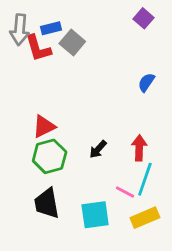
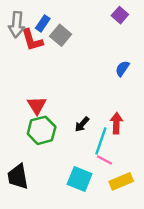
blue rectangle: (51, 28) -> (43, 23), turned -42
red triangle: (44, 126) -> (37, 105), turned -36
cyan line: (145, 179) -> (101, 141), moved
black trapezoid: (47, 203) -> (18, 177), moved
cyan square: (95, 215) -> (80, 179), turned 30

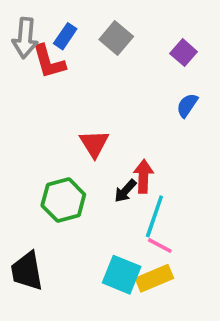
purple square: (120, 15) -> (184, 53), moved
gray square: (61, 35) -> (116, 38), moved
red triangle: (37, 105) -> (94, 144), moved
red arrow: (116, 123) -> (143, 176), moved
yellow rectangle: (121, 181) -> (154, 278), moved

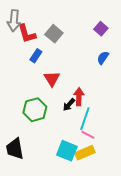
blue rectangle: (65, 36) -> (36, 56), moved
gray square: (116, 38) -> (54, 34), moved

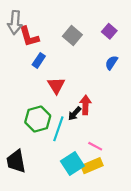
gray square: (54, 34) -> (72, 36), moved
cyan line: (85, 119) -> (58, 129), moved
cyan square: (67, 151) -> (72, 164), turned 35

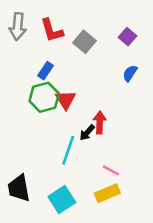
red L-shape: (29, 37) -> (52, 30), moved
green hexagon: (38, 119) -> (44, 97), moved
cyan square: (72, 164) -> (62, 200), moved

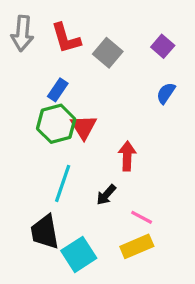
black arrow: (87, 133) -> (106, 195), moved
cyan line: (68, 150) -> (63, 183), moved
black trapezoid: (19, 188) -> (45, 232), moved

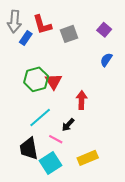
gray square: (108, 53) -> (69, 34), turned 30
blue rectangle: (58, 90) -> (26, 38), moved
cyan line: (63, 183) -> (40, 118), turned 30
pink line: (142, 217) -> (56, 139), moved

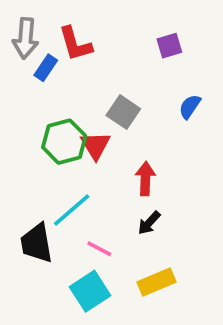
purple square: (104, 30) -> (169, 46), moved, turned 32
gray square: (69, 34) -> (123, 112), moved, turned -36
black arrow: (68, 125) -> (149, 223), moved
black trapezoid: (29, 149) -> (37, 243), moved

